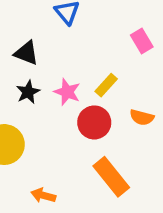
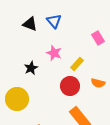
black triangle: (26, 53) -> (30, 24), moved
pink star: (67, 92) -> (54, 53), moved

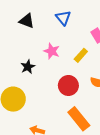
blue triangle: (54, 21) -> (63, 18), moved
yellow rectangle: (77, 64) -> (81, 55), moved

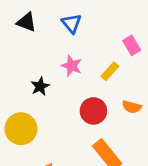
blue triangle: (63, 18) -> (72, 23), moved
black triangle: (27, 21) -> (26, 22), moved

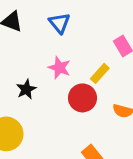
red circle: (93, 111) -> (82, 98), moved

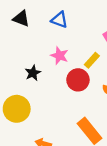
blue triangle: (59, 23) -> (59, 20), turned -30

